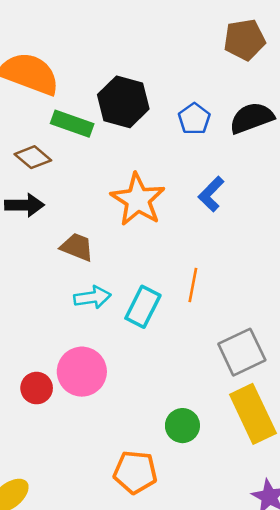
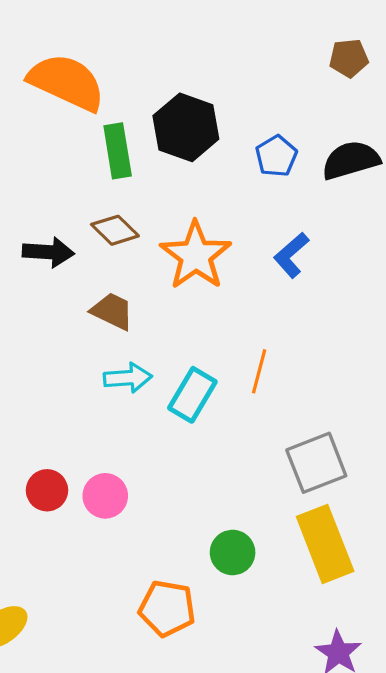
brown pentagon: (244, 40) -> (349, 58), size x0.7
green rectangle: (72, 124) -> (118, 151), turned 57
brown diamond: (33, 157) -> (115, 230), moved
pink circle: (82, 372) -> (105, 496), moved, size x0.7

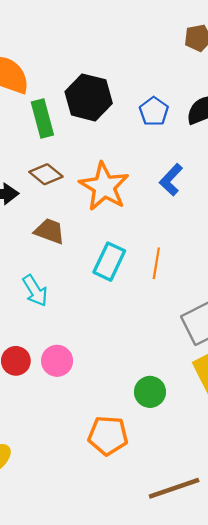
cyan arrow: (128, 378) -> (35, 291), moved, turned 68
cyan rectangle: (192, 395) -> (109, 262), moved

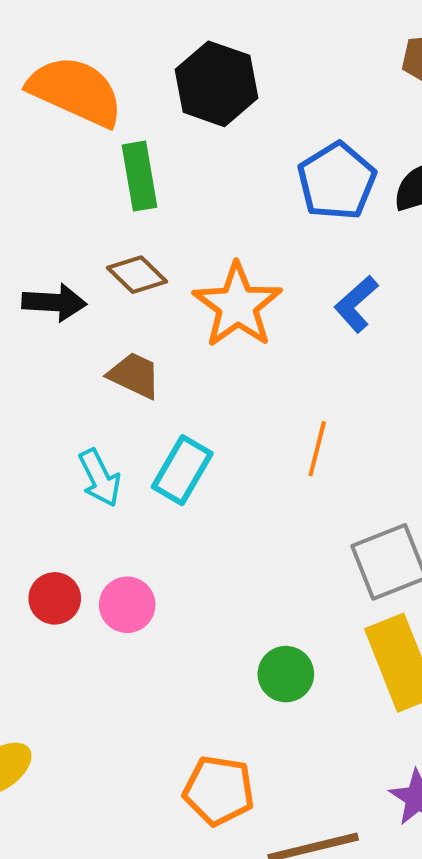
black hexagon: (89, 97) -> (216, 84), moved
blue pentagon: (154, 111) -> (337, 181), size x1.5
cyan rectangle: (109, 262) -> (182, 470), moved
orange pentagon: (108, 435) -> (219, 790), moved

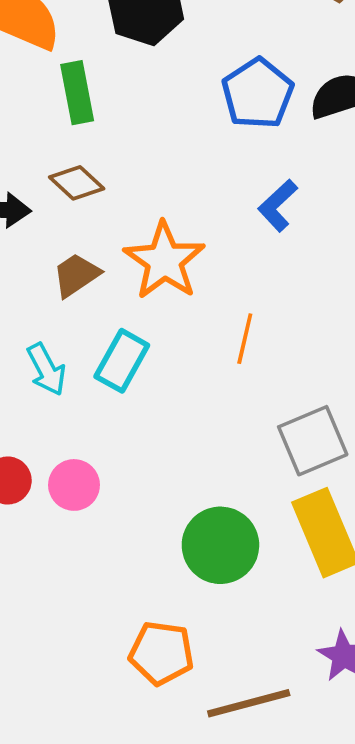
orange star: (237, 305) -> (164, 261), moved
brown trapezoid: (134, 375) -> (76, 275), turned -58
green circle: (286, 674) -> (220, 545), size x1.5

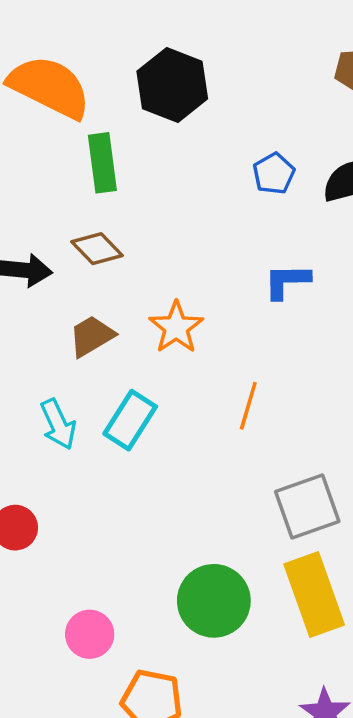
blue pentagon: (258, 93) -> (274, 174), size x0.6
blue L-shape: (278, 206) -> (287, 281), turned 39
orange star: (164, 261) -> (176, 327), size x0.7
pink circle: (74, 485) -> (90, 634), moved

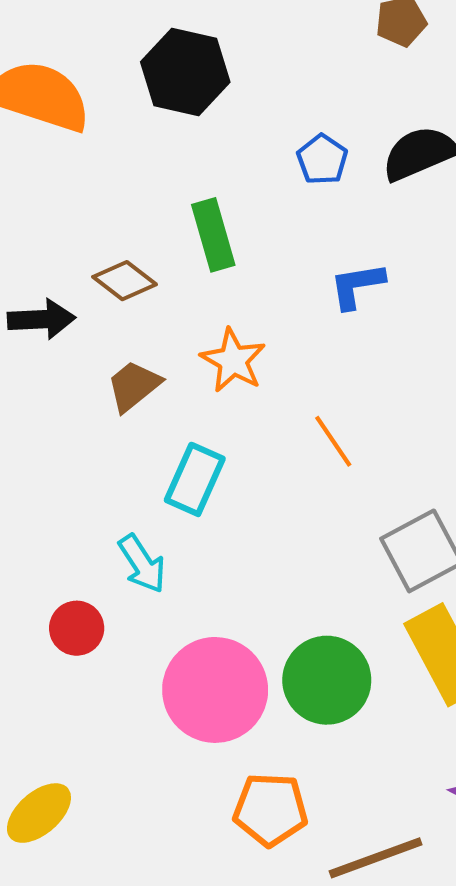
green rectangle: (102, 163) -> (213, 235), moved
orange line: (248, 406) -> (333, 441), turned -42
cyan arrow: (58, 424) -> (142, 564), moved
pink circle: (90, 634) -> (215, 690), moved, size x1.8

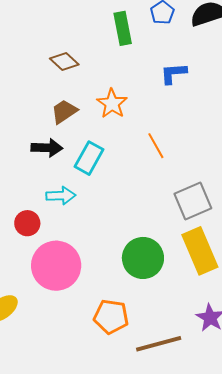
green rectangle: (213, 235) -> (123, 28), moved
black arrow: (41, 319) -> (47, 148), moved
cyan arrow: (142, 564) -> (61, 196), turned -64
pink circle: (215, 690) -> (56, 266), moved

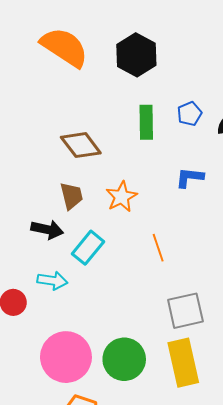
brown diamond: (64, 61) -> (81, 145), size x1.4
brown trapezoid: (64, 111) -> (71, 196), turned 100
pink circle: (56, 266) -> (66, 357), moved

